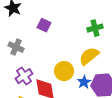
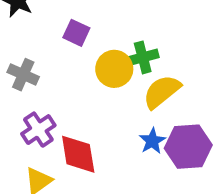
green cross: (95, 28) -> (143, 57), moved
yellow circle: (64, 71) -> (114, 69), moved

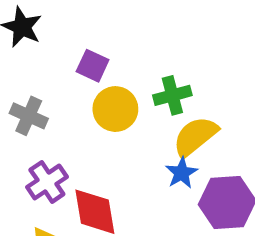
yellow circle: (114, 69) -> (115, 109), moved
blue star: (152, 141) -> (182, 173), moved

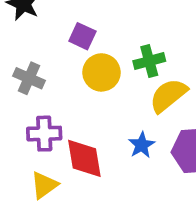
blue star: (182, 173) -> (142, 145), moved
purple cross: (47, 182) -> (44, 134), turned 32

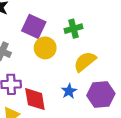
purple square: (82, 36) -> (34, 26), size x1.5
green cross: (149, 61) -> (74, 29), moved

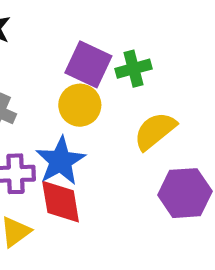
purple square: (34, 26) -> (88, 64), moved
blue star: (69, 91) -> (61, 161), moved, size x1.6

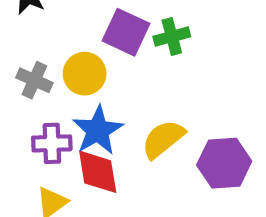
yellow circle: (80, 105) -> (85, 74), moved
yellow semicircle: (155, 131) -> (163, 139), moved

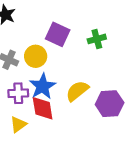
green cross: (172, 37) -> (97, 39), moved

